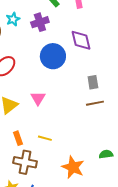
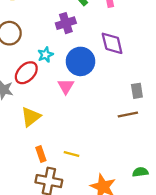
cyan star: (13, 19) -> (45, 55), moved
gray rectangle: (93, 82) -> (137, 91), moved
pink triangle: (38, 98) -> (66, 86), moved

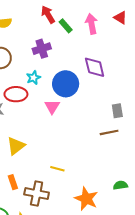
purple cross: (66, 23) -> (42, 49), moved
red ellipse: (26, 73) -> (16, 94), turned 45
yellow triangle: (31, 117) -> (16, 146), moved
orange rectangle: (41, 154) -> (13, 182), moved

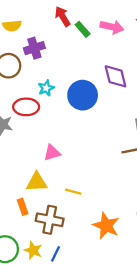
pink arrow: (91, 24) -> (112, 27), turned 114
purple cross: (42, 49) -> (34, 48), moved
pink triangle: (52, 107) -> (52, 153), moved, turned 42
yellow triangle: (16, 146) -> (37, 182), moved, turned 36

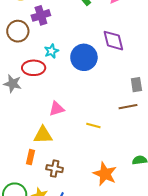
yellow line: (73, 192) -> (93, 126), moved
orange rectangle: (23, 207) -> (30, 157), turned 32
brown cross: (50, 220) -> (55, 169), size x0.7

